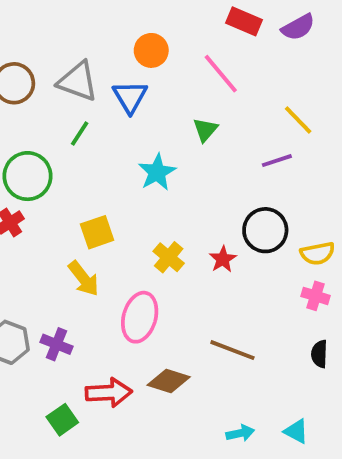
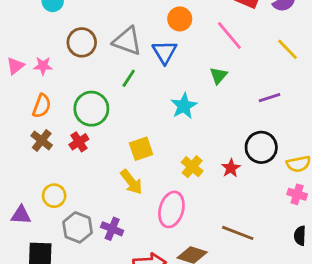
yellow line: (298, 120) -> (287, 49), moved

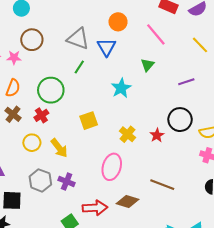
brown circle: (82, 42) -> (32, 40), moved
yellow arrow: (131, 182) -> (59, 148), moved
yellow circle: (54, 196) -> (32, 143), moved

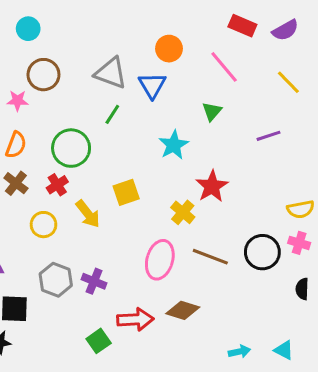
black circle: (180, 120) -> (262, 252), moved
red star: (157, 135) -> (212, 186), moved, size x1.5
yellow arrow: (59, 148) -> (88, 214), moved
brown line: (162, 185) -> (210, 257), moved

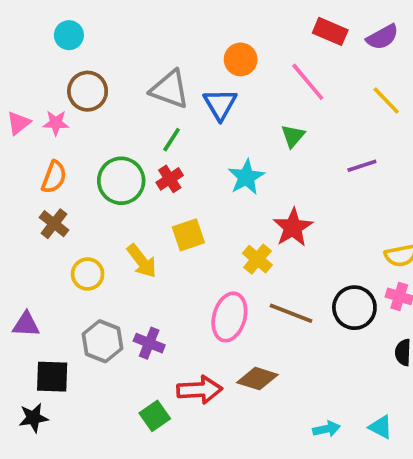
red cross: (57, 185) -> (170, 179), moved

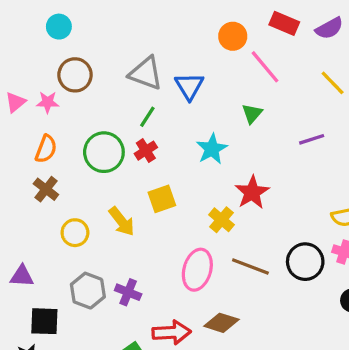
orange circle: (241, 59) -> (233, 36), moved

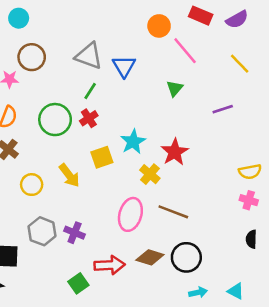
cyan star: (212, 149) -> (133, 142), moved
black circle: (305, 262) -> (186, 257), moved

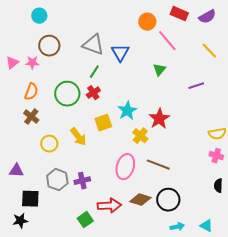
purple cross: (75, 233) -> (82, 181), turned -35

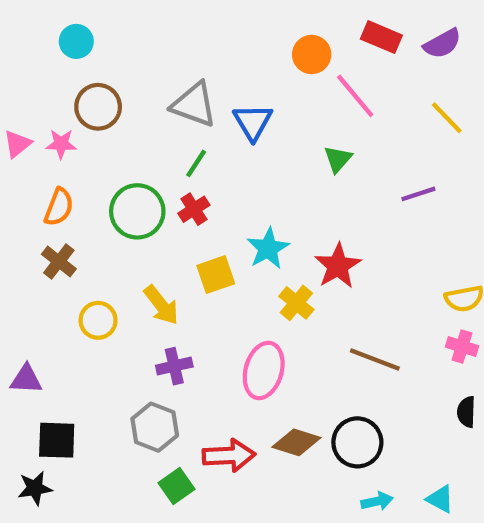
brown line: (158, 165) -> (375, 360), moved
gray hexagon: (57, 180) -> (155, 427), moved
purple cross: (82, 181) -> (174, 366), moved

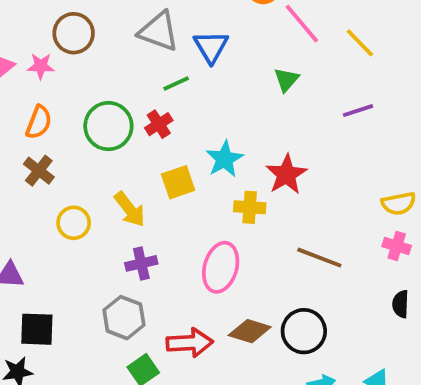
yellow line: (447, 118) -> (360, 43), moved
green line: (196, 163) -> (176, 84), moved, turned 32
yellow cross: (296, 303) -> (250, 207), turned -36

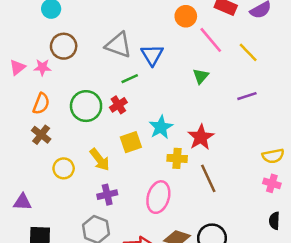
brown line: (319, 258) -> (208, 178), moved, turned 44

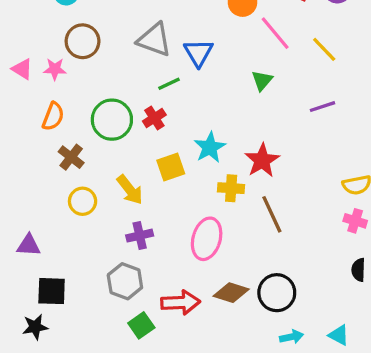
pink triangle: (17, 67) -> (22, 69), turned -49
brown cross: (41, 135) -> (71, 157), moved

